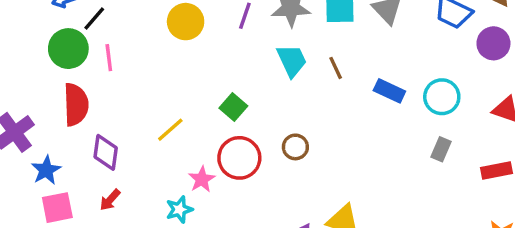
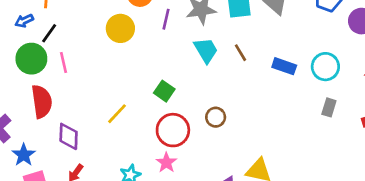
pink star: (202, 179) -> (166, 163), moved

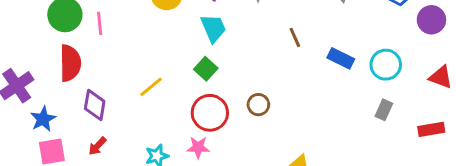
cyan trapezoid: (206, 50) -> (213, 28), moved
pink star: (166, 163) -> (198, 147), turned 30

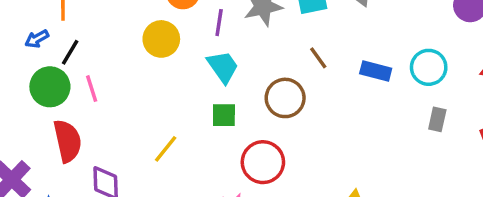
green square: (206, 69) -> (224, 115), turned -30
brown circle: (258, 105) -> (285, 98), moved, size x1.5
red circle: (210, 113) -> (263, 162), moved

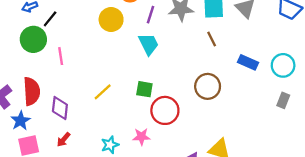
brown line: (318, 58) -> (212, 39), moved
pink line: (92, 89) -> (61, 56), moved
brown circle: (285, 98) -> (208, 86), moved
green square: (224, 115) -> (144, 89), moved
red semicircle: (68, 141) -> (32, 91), moved

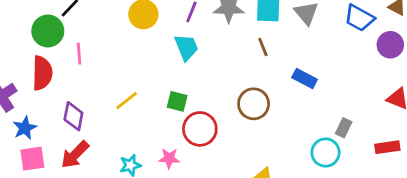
cyan circle: (283, 65) -> (326, 153), moved
red semicircle: (32, 91) -> (42, 73), moved
red arrow: (64, 140) -> (75, 155), size x1.6

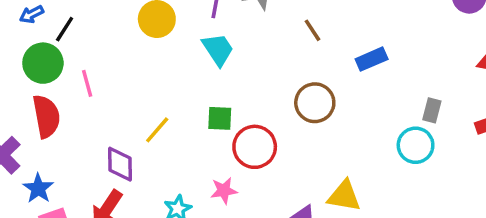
blue rectangle: (305, 79) -> (372, 59), turned -40
purple diamond: (73, 116) -> (120, 164), moved

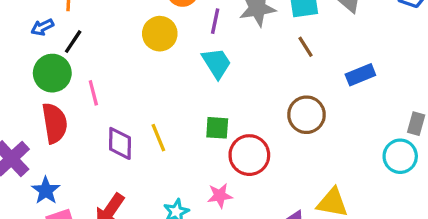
yellow line: (157, 130) -> (158, 138), turned -64
purple diamond: (120, 164) -> (120, 143), moved

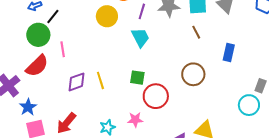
blue rectangle: (360, 75) -> (229, 52), turned -60
red semicircle: (55, 123) -> (37, 66), turned 50
purple diamond: (120, 143) -> (76, 82), turned 65

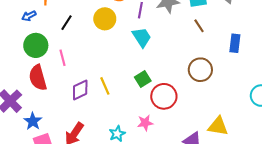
black line: (53, 16) -> (66, 23), moved
red semicircle: (37, 66) -> (38, 78), turned 125
green square: (137, 78) -> (143, 79), turned -35

